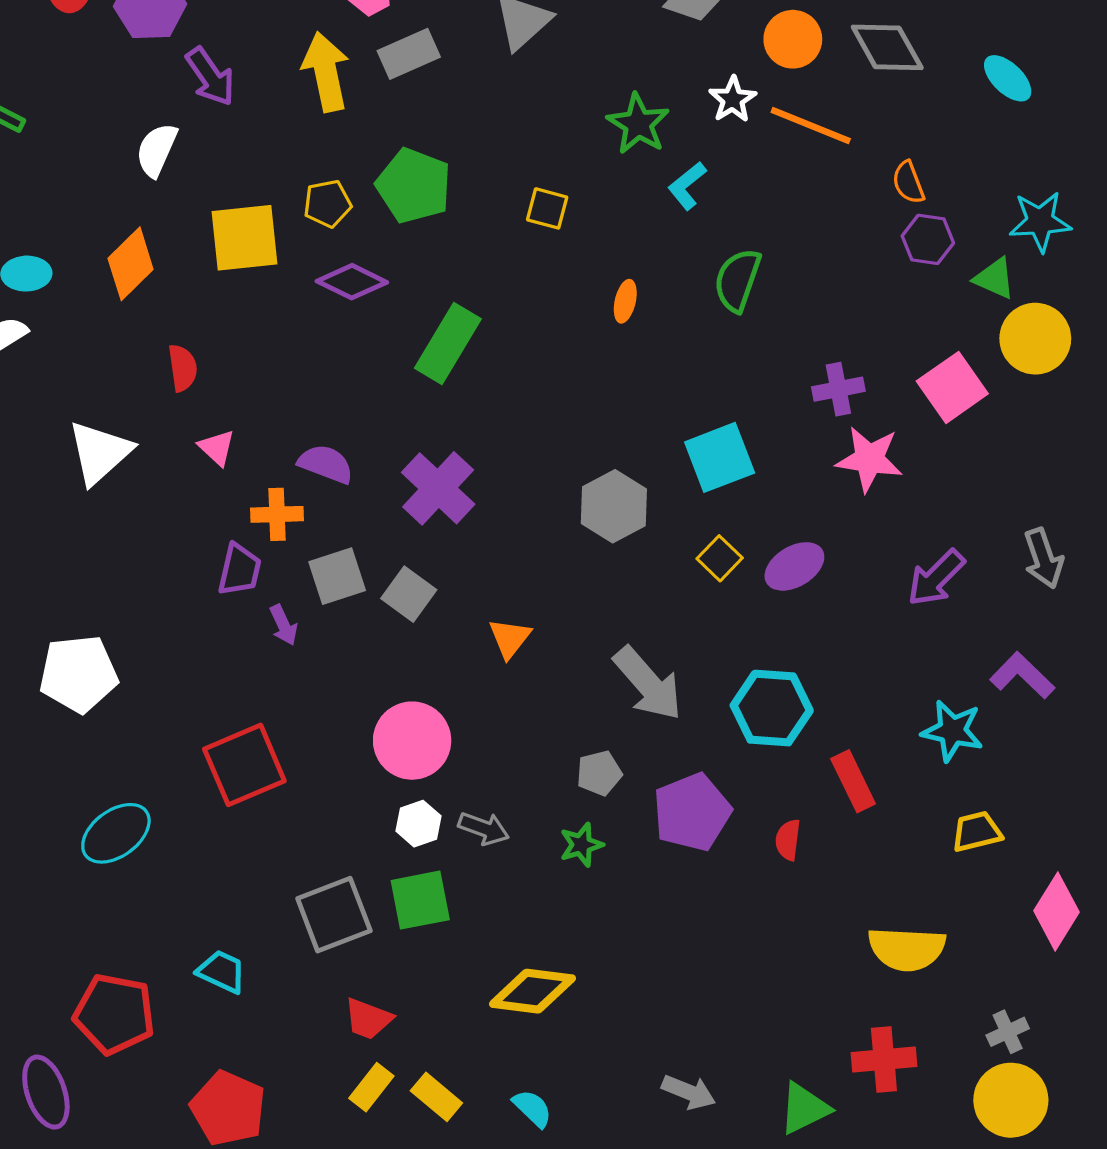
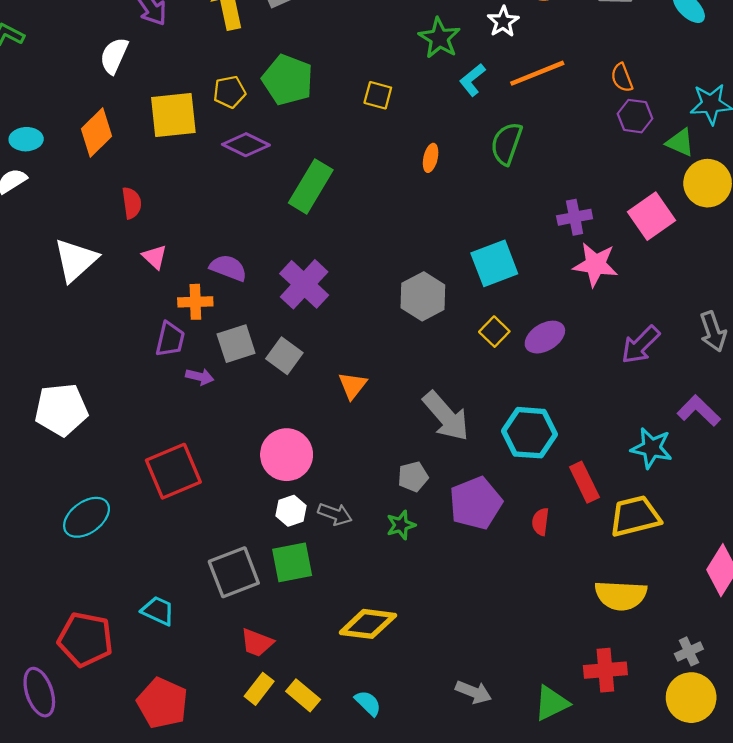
orange line: (811, 125) -> (537, 73), moved, turned -44
purple arrow: (284, 625) -> (200, 377), turned -52
yellow trapezoid: (977, 832) -> (635, 516), moved, size x1.5

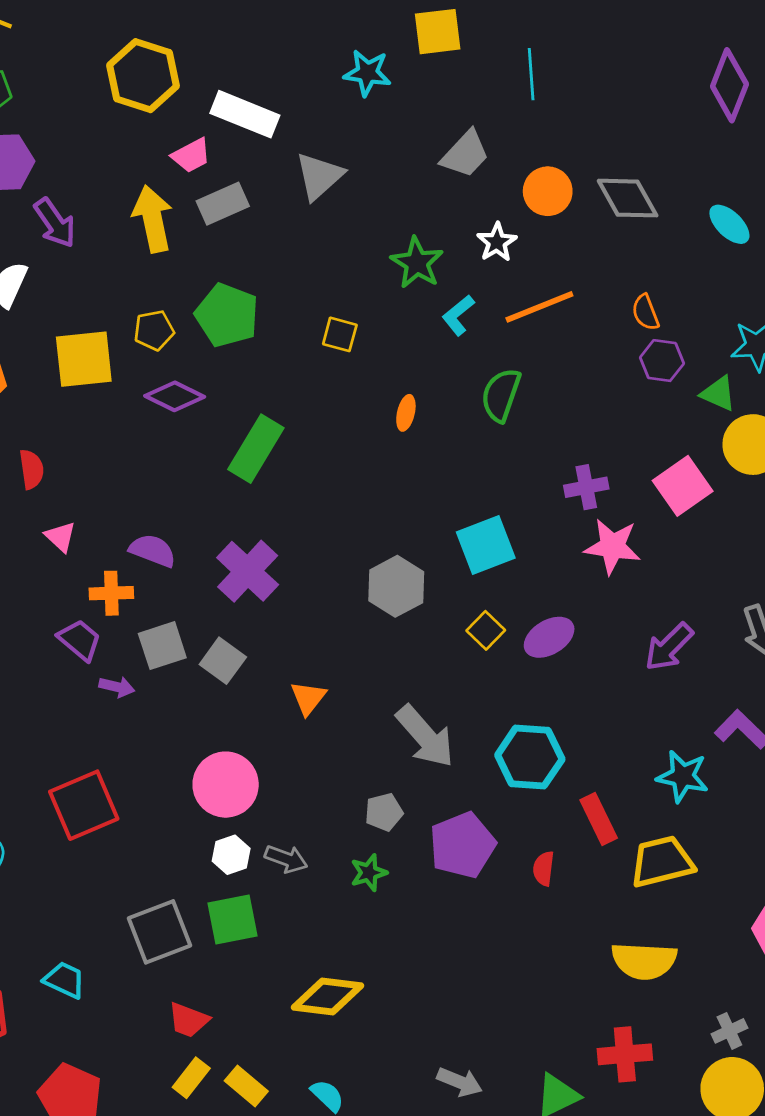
purple trapezoid: (170, 339) -> (80, 640), turned -63

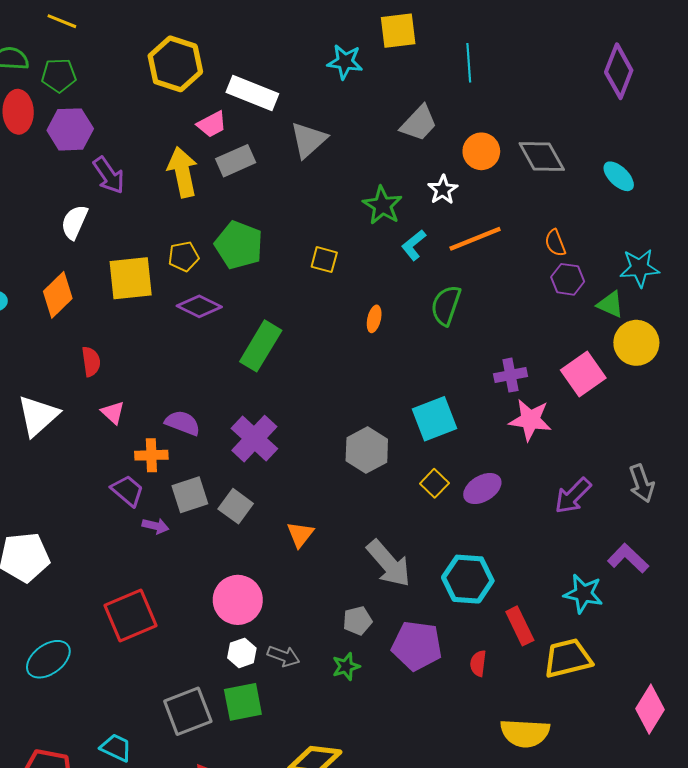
purple pentagon: (462, 845) -> (417, 646), turned 30
yellow semicircle: (644, 961) -> (525, 733), moved

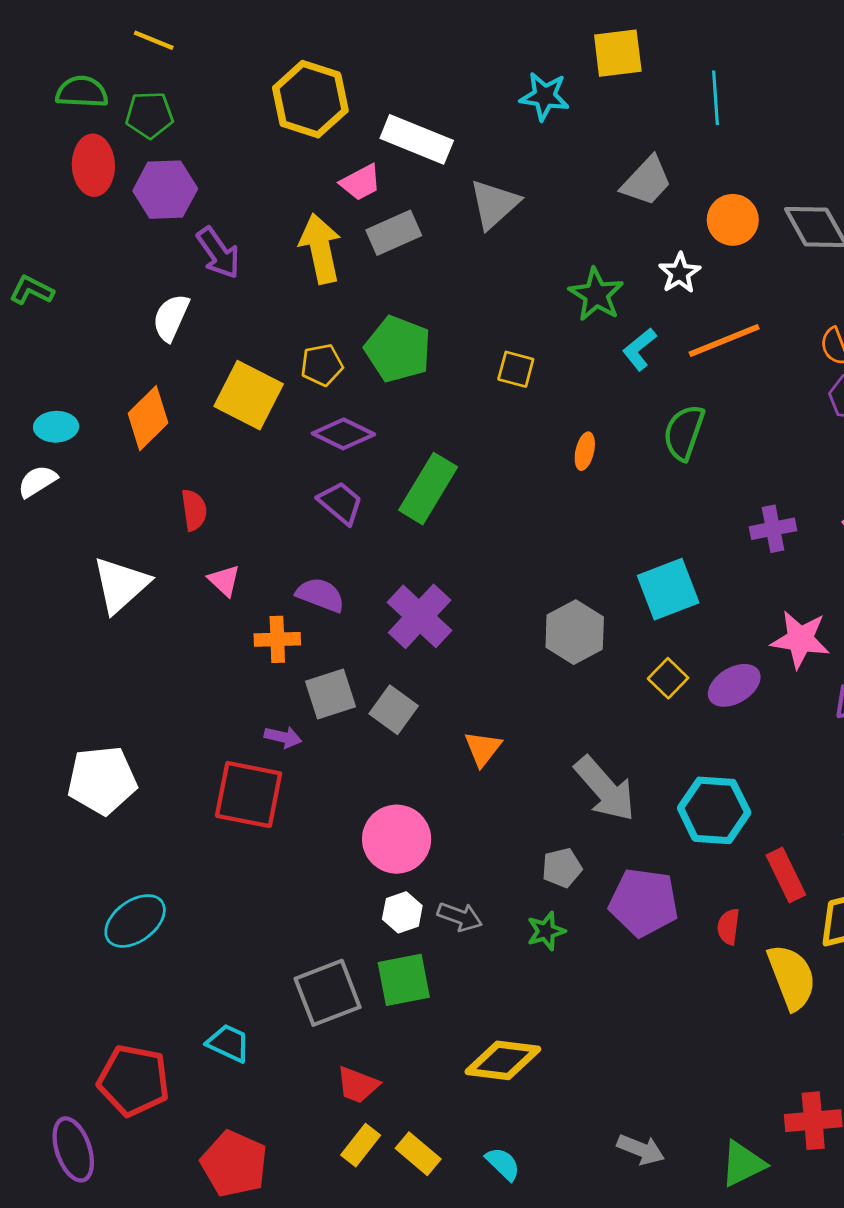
yellow square: (131, 278) -> (249, 395), turned 33
pink star: (530, 420) -> (800, 639), moved
purple trapezoid: (127, 491) -> (341, 503), moved
red square: (131, 615) -> (249, 795), moved, turned 34
yellow semicircle: (525, 733) -> (792, 977), moved, turned -114

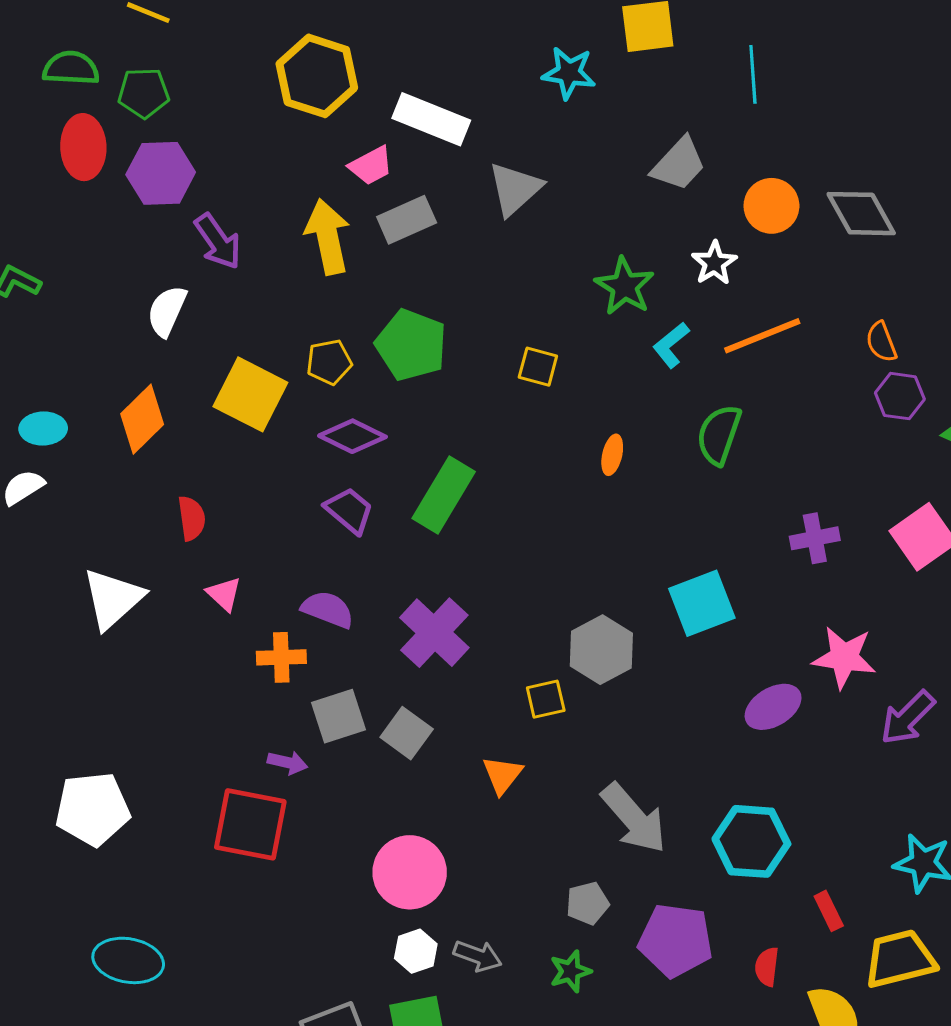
yellow square: (668, 678) -> (546, 699), moved, turned 33
red rectangle: (786, 875) -> (829, 911), size x0.7
cyan ellipse: (135, 921) -> (128, 960), turned 46

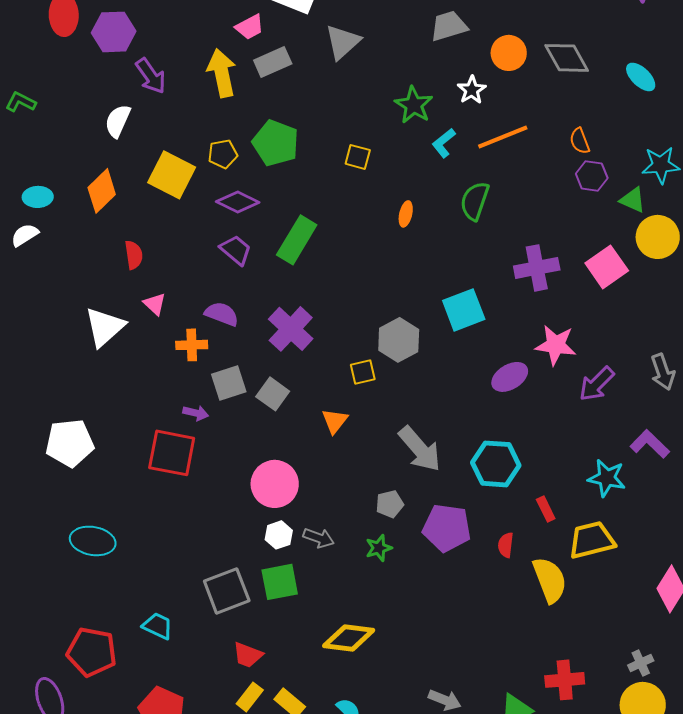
gray trapezoid: (679, 164) -> (449, 26), turned -150
purple cross: (815, 538) -> (537, 268), size x1.4
white triangle: (113, 599) -> (105, 327), moved

